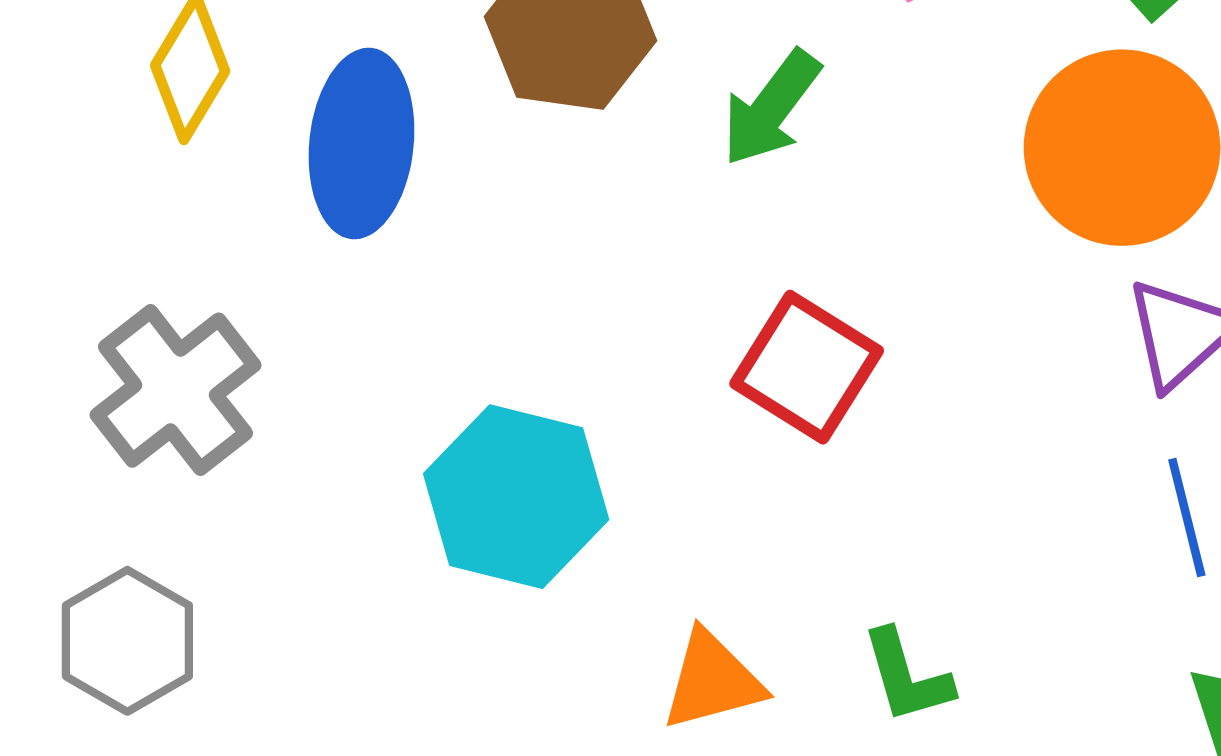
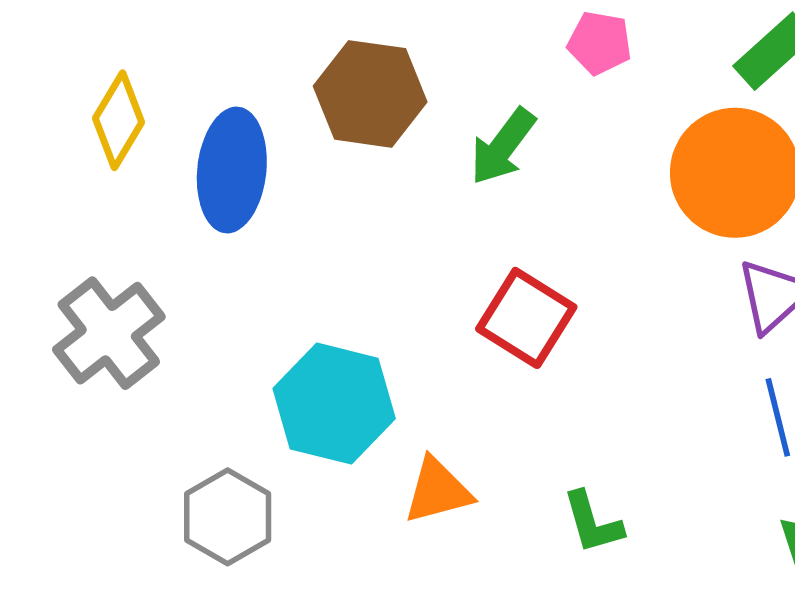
gray hexagon: (127, 641) -> (228, 517), moved
orange triangle: (713, 680) -> (438, 491), moved

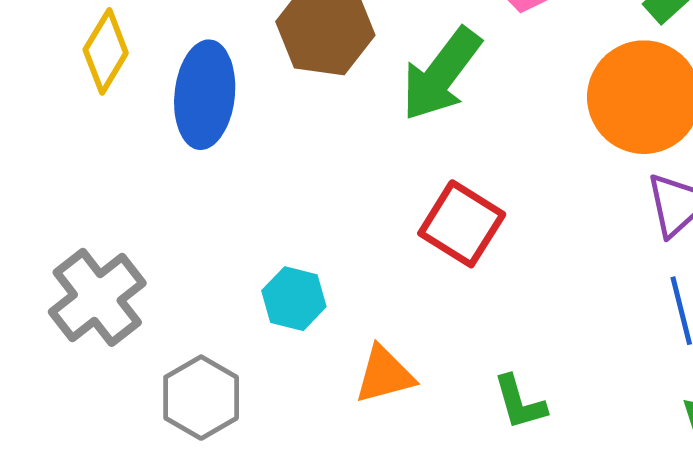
green arrow: (503, 147) -> (441, 74), size x1.4
gray cross: (109, 333) -> (97, 297), moved
cyan hexagon: (334, 404) -> (294, 299), size x0.6

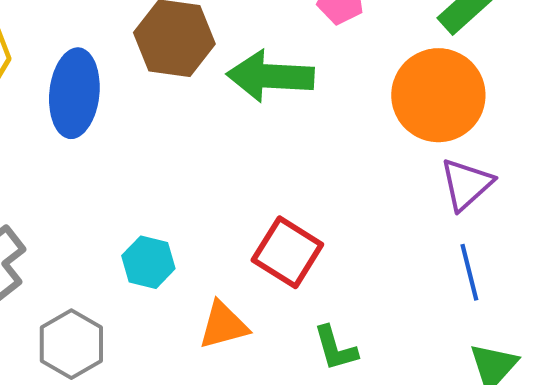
green arrow: (441, 74) -> (270, 76), turned 56
red square: (462, 224) -> (287, 252), moved

